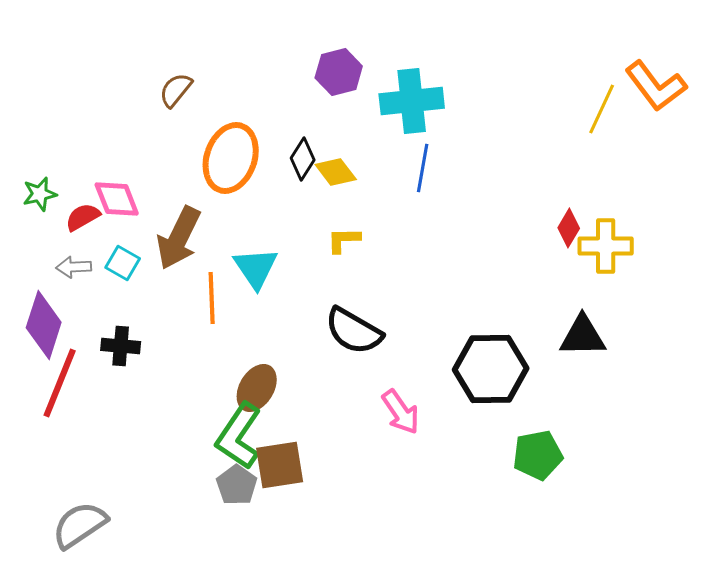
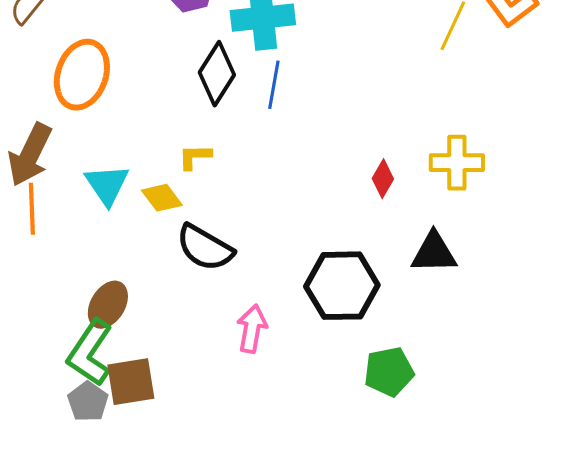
black diamond: (303, 159) -> (217, 74), moved, size x1.5
yellow diamond: (336, 172) -> (162, 198), moved
red diamond: (569, 228) -> (383, 179), moved
orange line: (212, 298) -> (32, 209), moved
pink arrow: (401, 412) -> (252, 329), turned -135

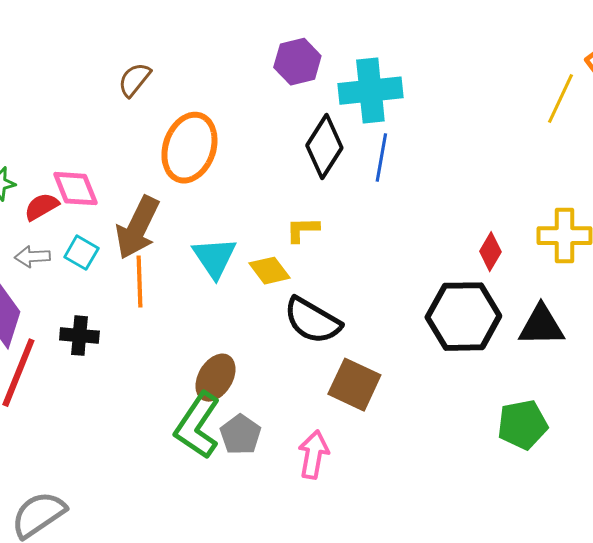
black hexagon: (342, 286) -> (463, 317), moved
pink arrow: (252, 329) -> (313, 455), moved
green pentagon: (389, 372) -> (522, 425), moved
brown square: (131, 382) -> (354, 385), moved, turned 34
gray pentagon: (88, 402) -> (240, 435), moved

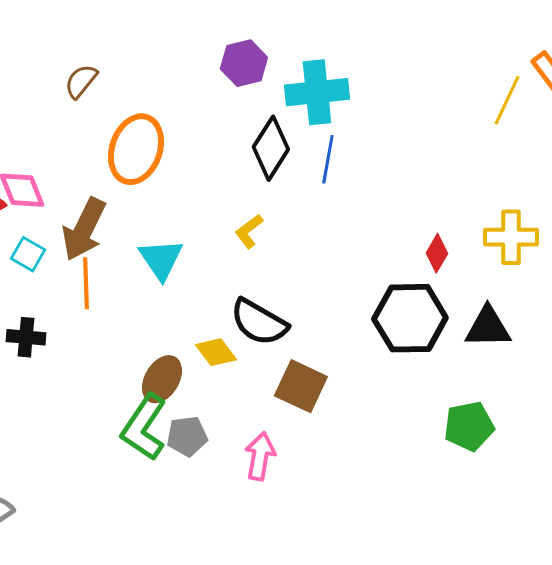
yellow L-shape: (302, 230) -> (249, 231), turned -36
yellow diamond: (269, 271) -> (216, 352), moved
gray pentagon: (240, 435) -> (187, 436), turned 30

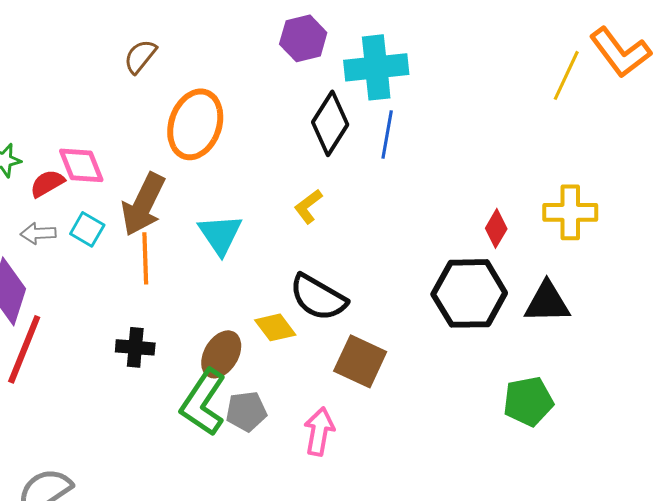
black cross: (26, 337) -> (135, 347), moved

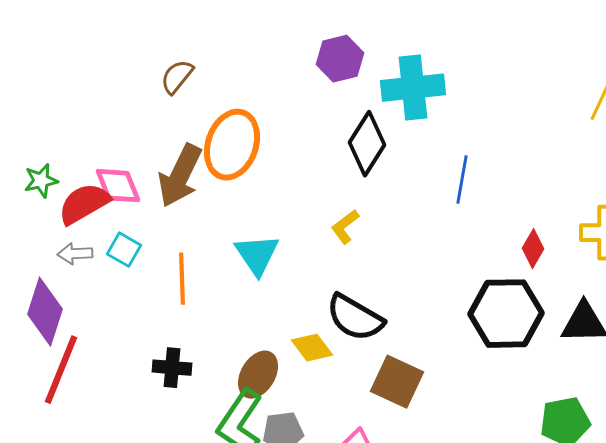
blue line: (387, 134) -> (462, 180), moved
red semicircle: (47, 183) -> (84, 204), size x1.5
brown arrow: (143, 204) -> (180, 176), moved

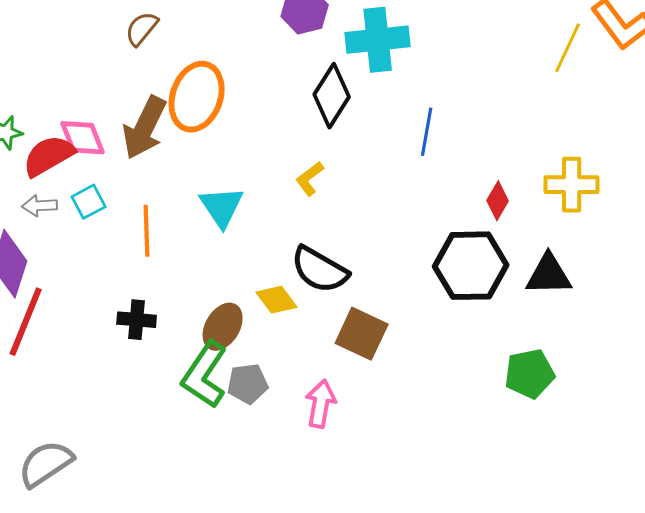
cyan square: (124, 250) -> (89, 202), turned 32

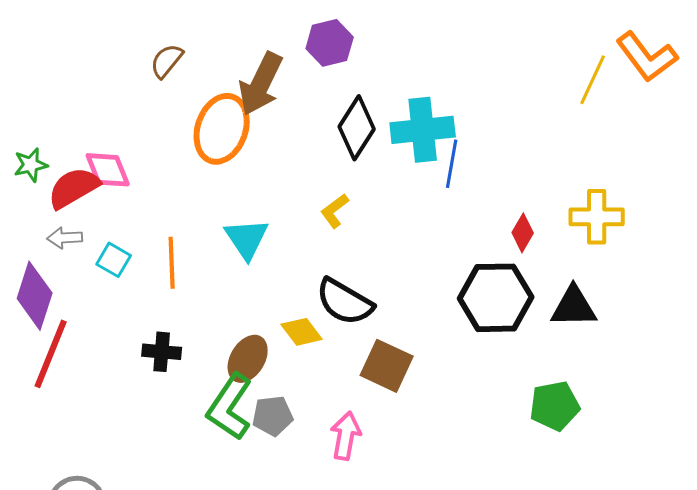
cyan cross: (378, 40) -> (423, 130), moved
brown arrow: (145, 128) -> (261, 84), moved
cyan square: (89, 202) -> (114, 260), moved, turned -32

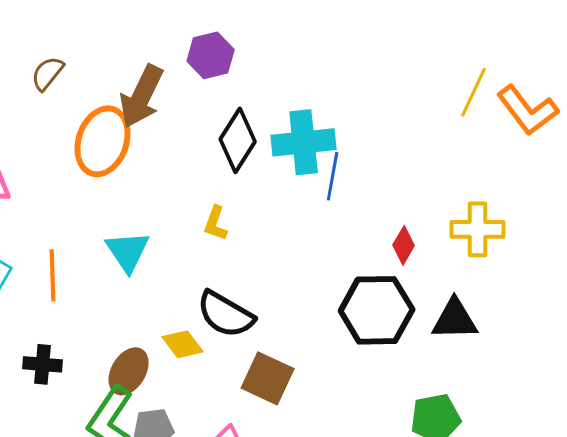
orange L-shape: (647, 57) -> (528, 110), moved
yellow L-shape: (335, 211) -> (216, 223), turned -33

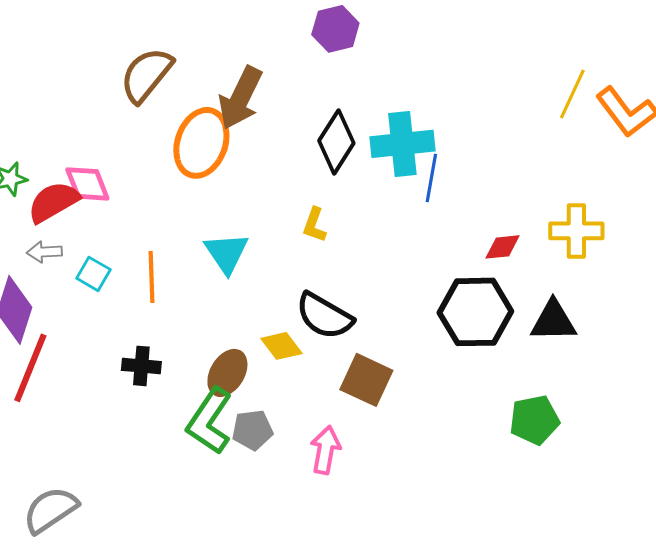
purple hexagon: (211, 55) -> (335, 29), moved
brown semicircle: (48, 73) -> (146, 75), size x1.6
red diamond: (404, 245) -> (502, 247), turned 54

